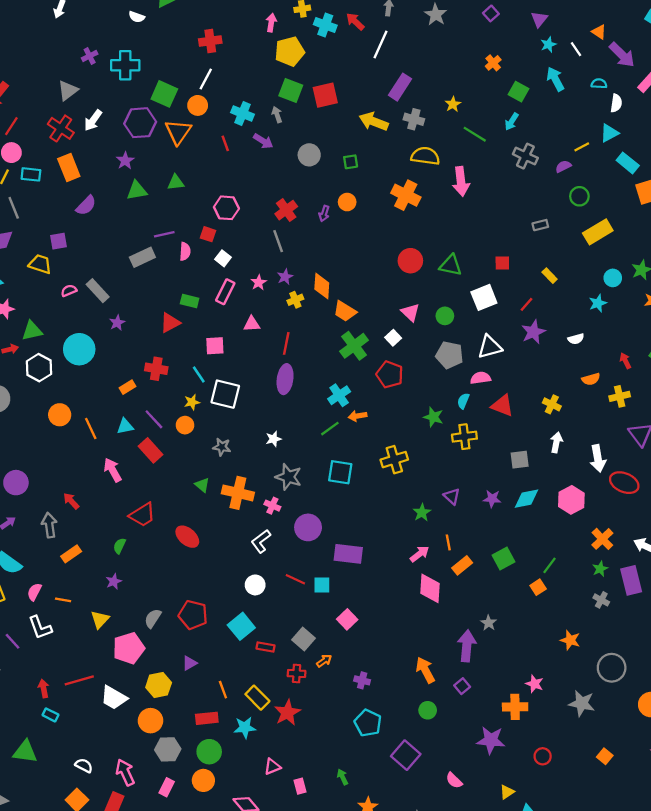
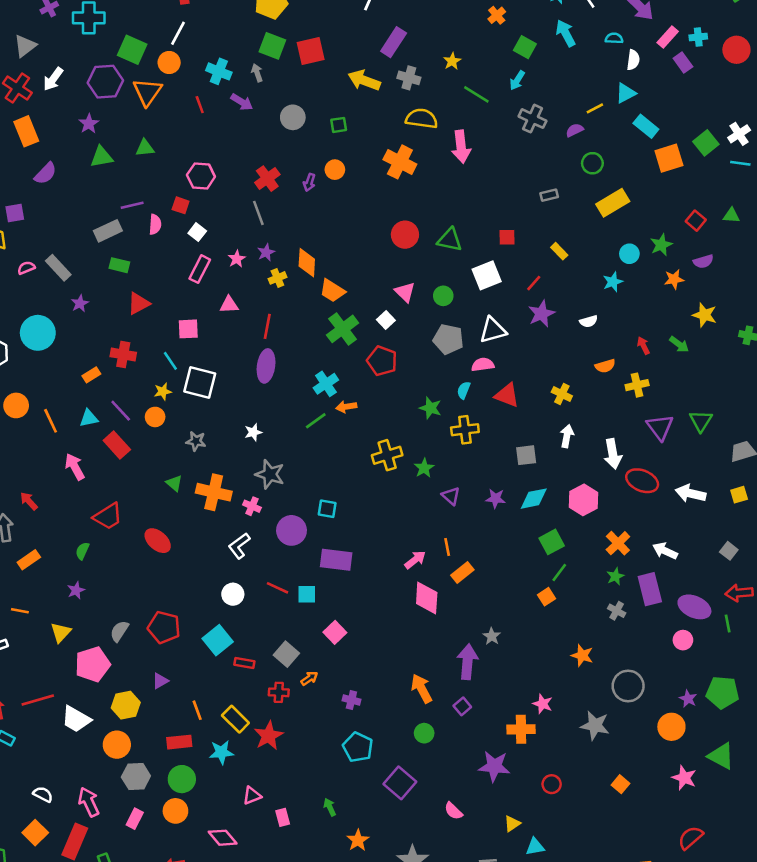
green rectangle: (190, 301) -> (119, 265), moved
cyan square: (340, 472) -> (327, 509), moved, size x0.7
green star: (422, 512) -> (424, 468), moved
green square: (504, 558) -> (552, 542), moved

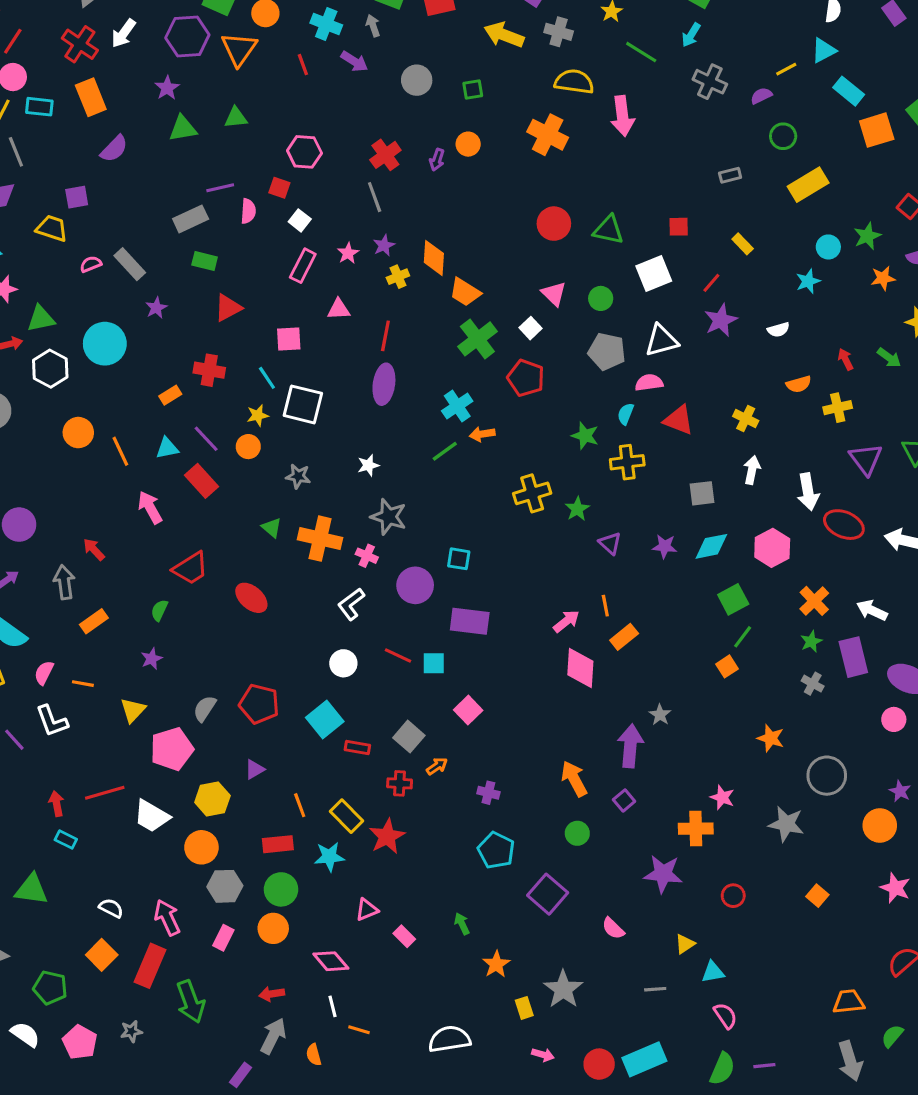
pink rectangle: (283, 817) -> (404, 936), turned -30

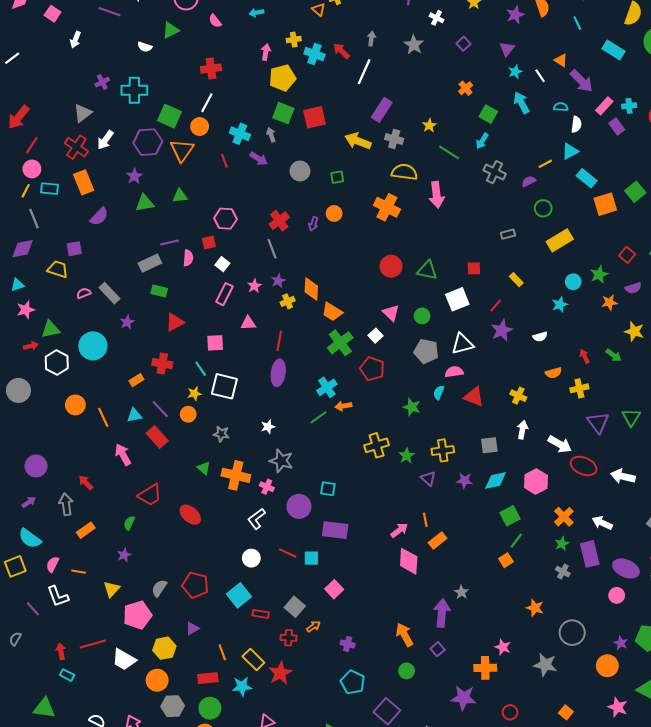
red square: (279, 188) -> (209, 242), turned -32
yellow cross: (627, 462) -> (443, 450), moved
white arrow: (808, 492) -> (560, 444), turned -50

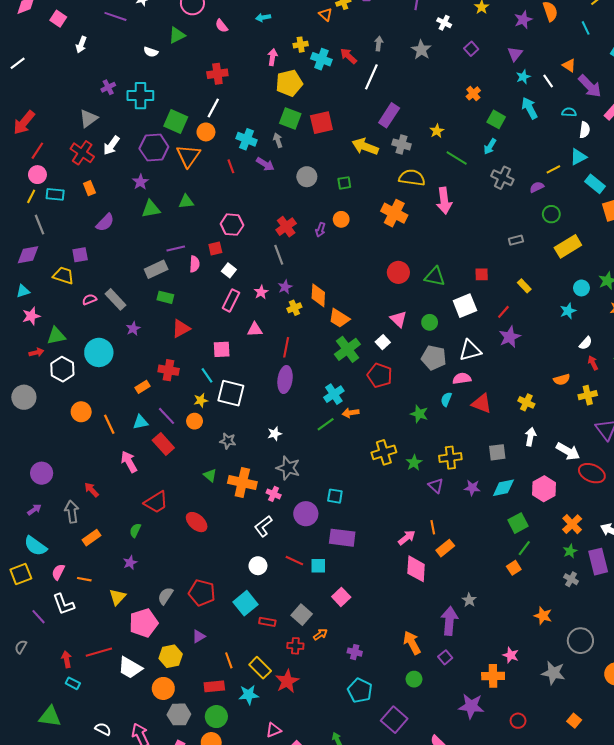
orange rectangle: (84, 182) -> (89, 188), size x0.6
white semicircle: (540, 337) -> (586, 343), moved, turned -32

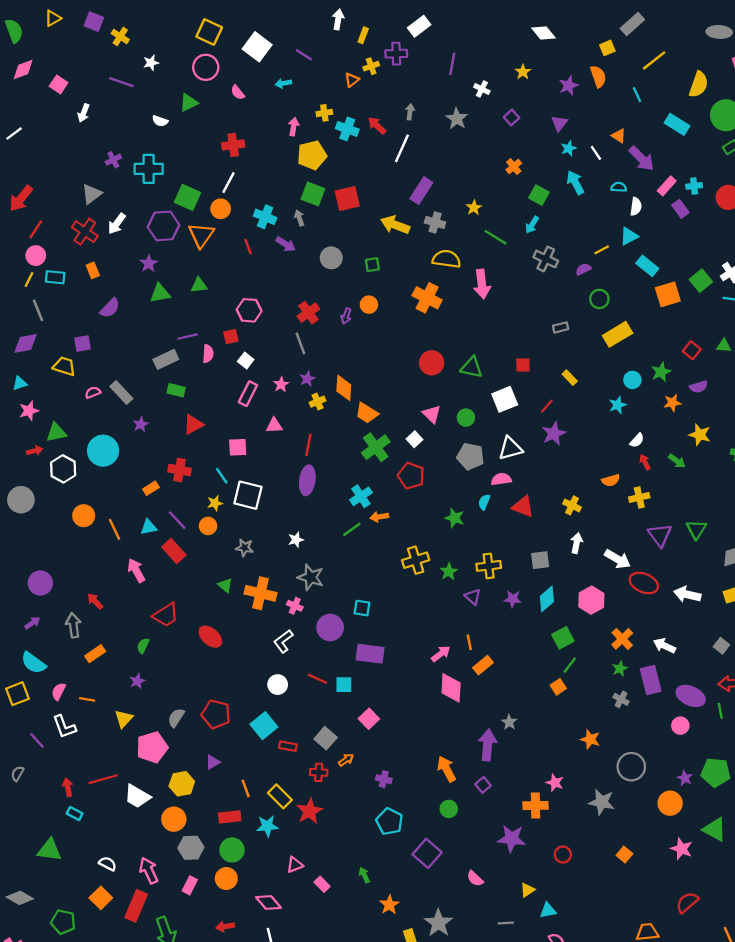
orange triangle: (326, 14) -> (352, 80), turned 40
cyan diamond: (503, 488) -> (547, 599), turned -30

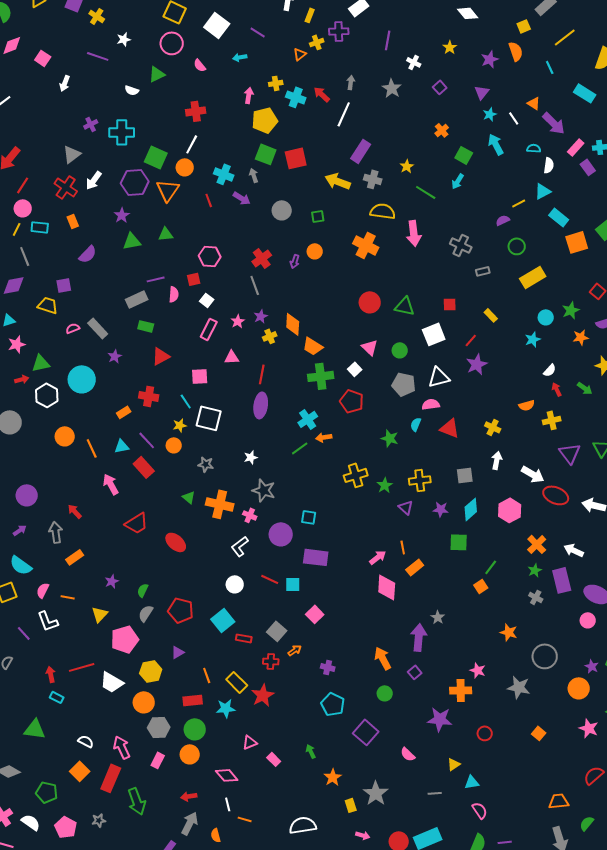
gray cross: (546, 259) -> (461, 245), moved
green cross: (376, 447) -> (321, 376), turned 30
green square: (563, 638) -> (459, 542), moved, turned 30
green semicircle: (143, 646) -> (143, 590), moved

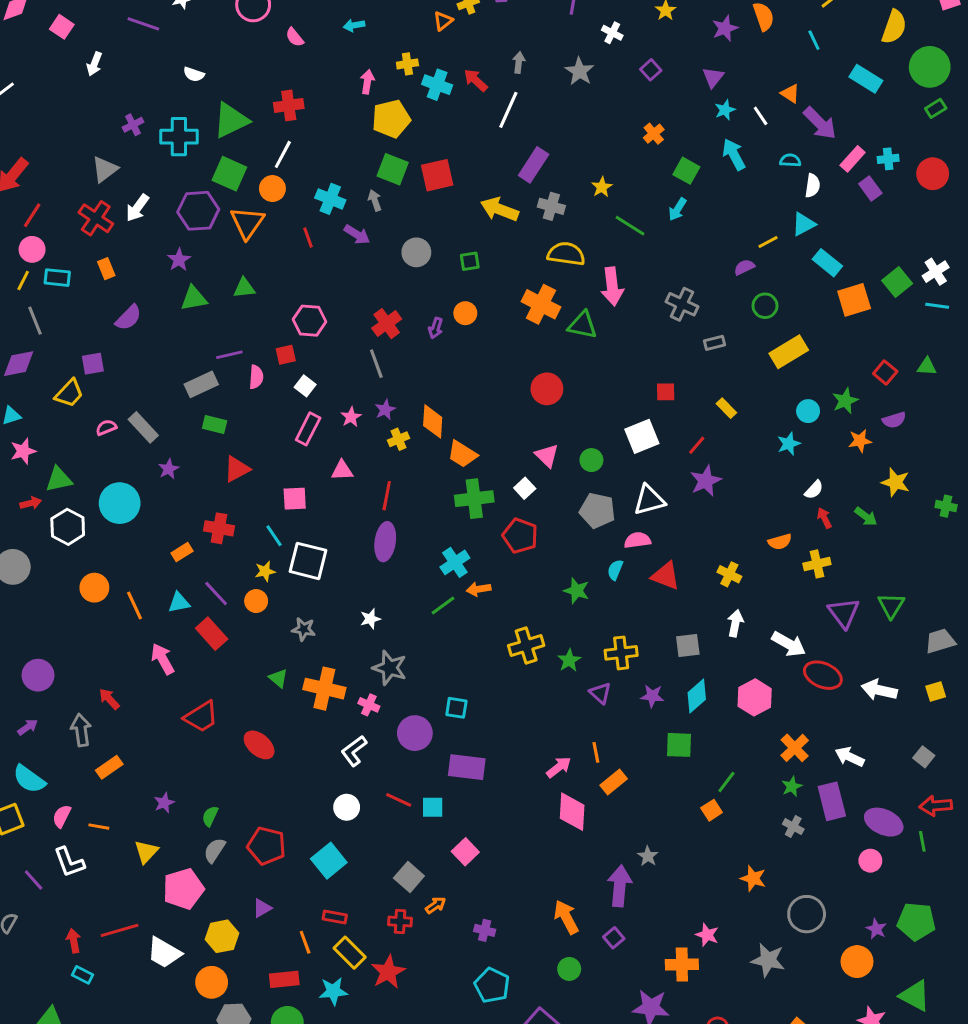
green triangle: (157, 74) -> (231, 120), moved, size x1.5
yellow trapezoid: (48, 305) -> (69, 393), turned 115
green triangle: (405, 306) -> (583, 325), moved
red rectangle: (244, 638) -> (335, 917), moved

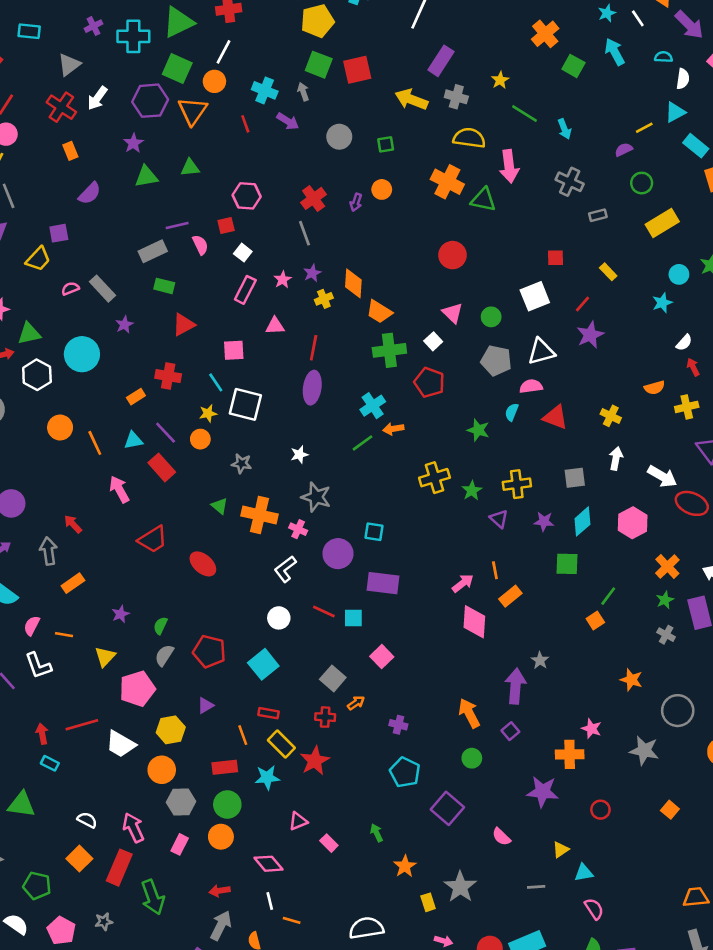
orange cross: (654, 134) -> (545, 34), size x1.5
cyan arrow: (677, 209) -> (564, 129), moved, turned -54
cyan rectangle: (57, 278) -> (29, 31), moved
pink semicircle: (256, 377) -> (200, 245), turned -30

